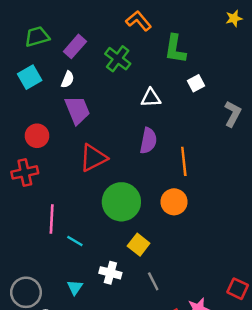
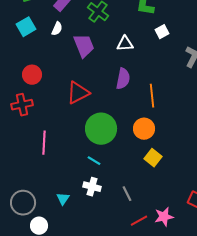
purple trapezoid: (77, 110) -> (84, 46), moved
cyan line: (75, 241) -> (94, 161), moved
yellow square: (139, 245) -> (153, 158), moved

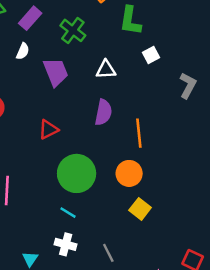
red triangle: (78, 93) -> (48, 129), size x0.7

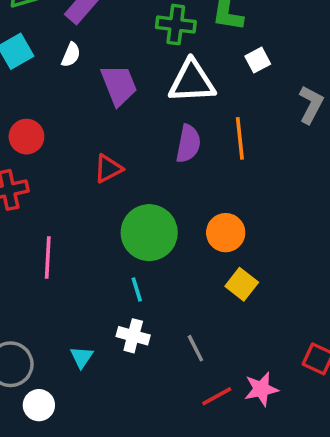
green cross: (73, 30) -> (176, 25), moved, turned -30
white triangle: (106, 70) -> (192, 81), size x1.6
orange line: (139, 133) -> (240, 138), moved
cyan line: (68, 213) -> (137, 290), turned 42

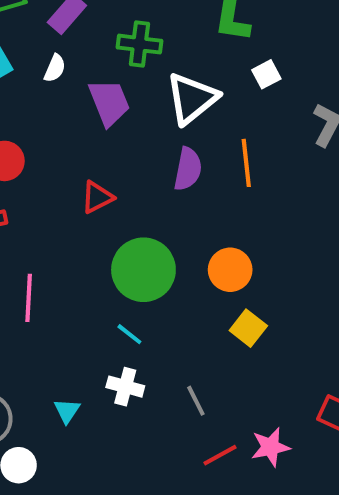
green cross: (176, 25) -> (139, 44), moved
white triangle: (192, 81) -> (192, 98), turned -36
cyan line: (137, 290) -> (129, 334), turned -35

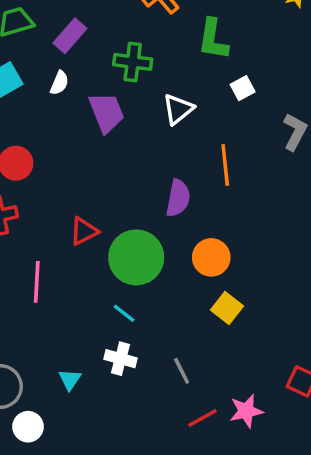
white triangle: (192, 98) -> (178, 109), size x0.7
purple semicircle: (188, 169) -> (178, 198), moved
red triangle: (97, 197) -> (84, 231), moved

